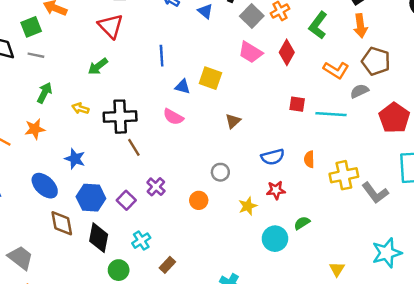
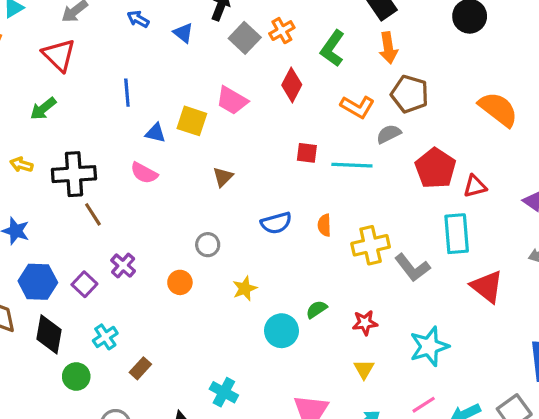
pink trapezoid: (250, 52) -> (232, 100), moved
red star: (276, 190) -> (365, 323), moved

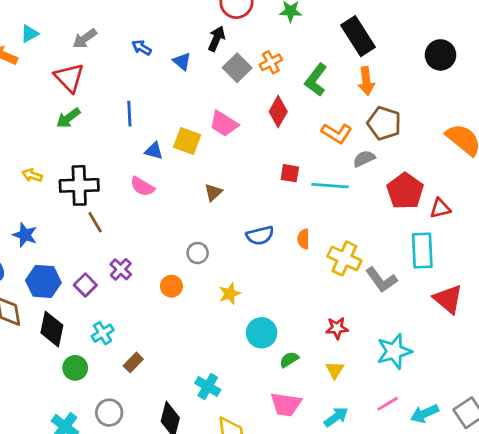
green arrow: (43, 109) -> (68, 118), moved
yellow cross: (371, 245) -> (344, 258), turned 36
green semicircle: (317, 309) -> (289, 360), moved

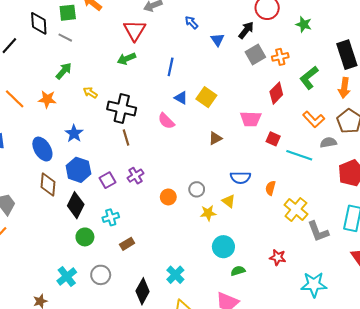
pink trapezoid: (224, 124) -> (251, 119), moved, turned -45
gray circle: (198, 253) -> (197, 189), moved
yellow triangle: (335, 370) -> (229, 201), moved, turned -40

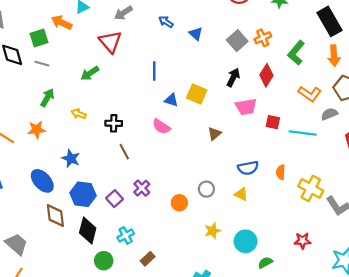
black arrow: (246, 30) -> (233, 77), moved
green arrow: (126, 59) -> (90, 73), moved
black cross: (122, 108) -> (114, 123), size x0.6
yellow star: (208, 213) -> (212, 231), moved

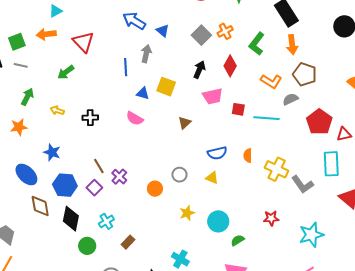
gray arrow: (123, 13) -> (146, 54), moved, turned 138
orange arrow: (62, 22) -> (46, 34), moved, turned -30
blue arrow: (166, 22) -> (134, 21), size x1.6
brown line: (124, 152) -> (99, 166), moved

